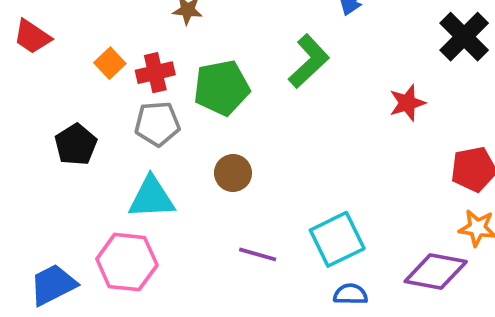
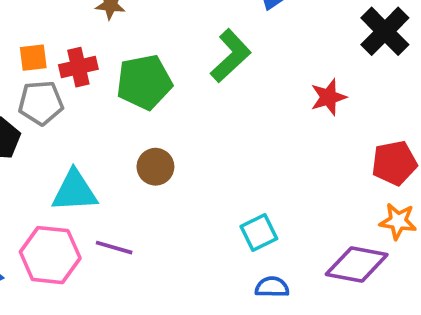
orange square: (110, 63) -> (33, 58), turned 36
gray pentagon: (157, 124) -> (41, 103), moved
cyan square: (337, 239) -> (259, 233), size x0.7
purple line: (258, 254) -> (114, 248), moved

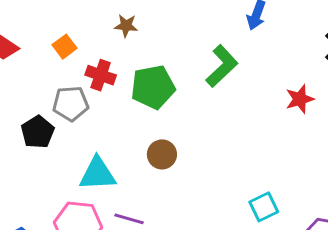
orange square: (33, 58) -> (65, 47), moved, turned -30
red cross: (78, 67) -> (101, 75), turned 32
cyan square: (259, 233) -> (264, 207), moved

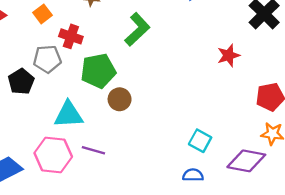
green L-shape: (222, 66) -> (137, 29), moved
green pentagon: (153, 87) -> (98, 71), moved
cyan square: (264, 207) -> (200, 141), turned -35

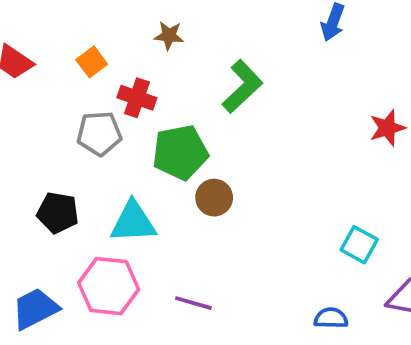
black pentagon: (21, 81) -> (58, 213), moved, turned -30
cyan square: (200, 141) -> (359, 245), moved
purple line: (93, 150) -> (193, 303), moved

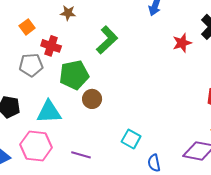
red star: (387, 128) -> (182, 43), moved
cyan square: (359, 245) -> (131, 139), moved
blue semicircle: (331, 318) -> (154, 163), turned -102

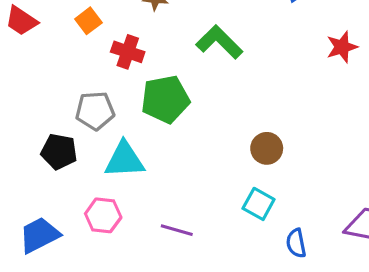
green L-shape: (107, 40) -> (219, 42), turned -92
gray pentagon: (31, 65) -> (95, 111), moved
brown circle: (92, 99) -> (267, 148), moved
pink hexagon: (36, 146) -> (103, 215), size x0.7

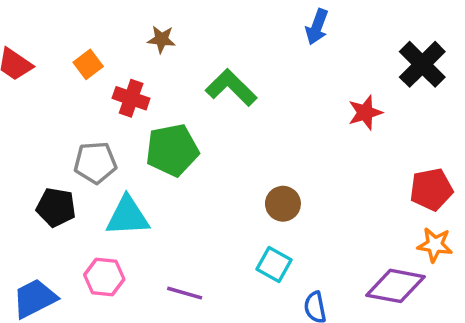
red star: (342, 47) -> (365, 113), moved

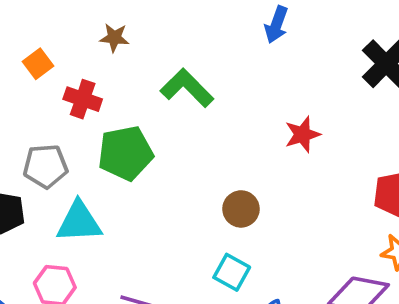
red star: (365, 113) -> (302, 134), moved

